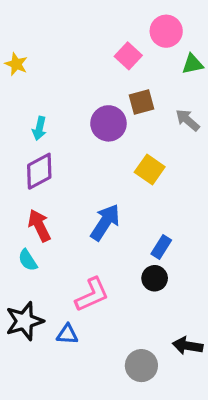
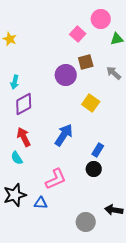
cyan arrow: (39, 128) -> (15, 82), moved

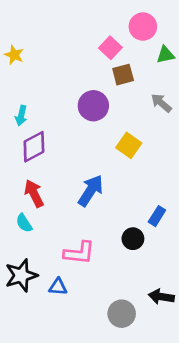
brown square: (86, 62) -> (123, 75), moved
blue rectangle: (98, 150) -> (157, 216), moved
pink L-shape: (56, 179) -> (79, 253), turned 30

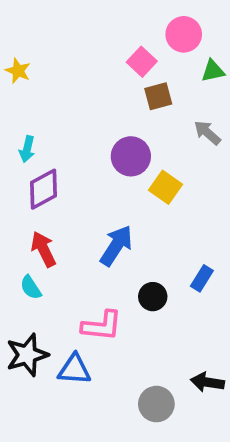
purple circle: (93, 106) -> (131, 156), moved
black circle: (133, 239) -> (153, 297), moved
blue triangle: (58, 287) -> (74, 369), size x1.4

